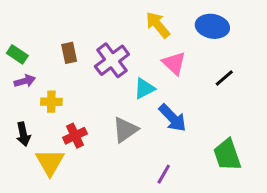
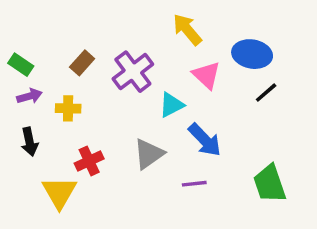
blue ellipse: (212, 26) -> (252, 54), moved
brown rectangle: (69, 53) -> (82, 63), turned 54
yellow cross: (51, 102) -> (68, 108), moved
black arrow: (23, 134) -> (30, 142), moved
purple line: (164, 174) -> (194, 184), moved, turned 54

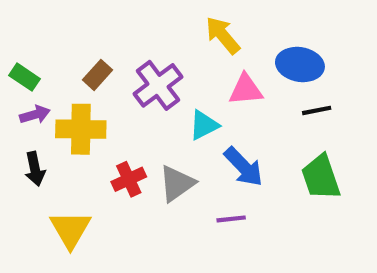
pink triangle: (207, 75) -> (246, 90), turned -48
black line: (266, 93) -> (317, 110), turned 30
yellow cross: (68, 108) -> (81, 129), size x1.6
red cross: (89, 161) -> (129, 179), moved
green trapezoid: (270, 184) -> (321, 177), moved

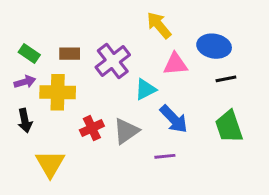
brown rectangle: (98, 75) -> (70, 54), turned 48
green rectangle: (24, 77) -> (29, 54), moved

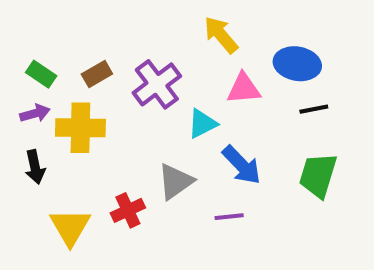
brown rectangle: (70, 54) -> (97, 74), turned -30
green trapezoid: (229, 127) -> (318, 175), turned 36
red cross: (92, 128) -> (128, 210), moved

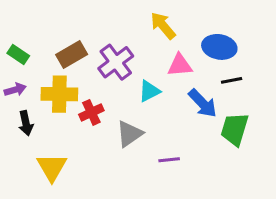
green rectangle: (41, 74) -> (18, 55), moved
brown rectangle: (97, 74) -> (72, 55), size x1.4
purple arrow: (35, 113) -> (15, 90), moved
blue arrow: (242, 165) -> (203, 103), moved
red cross: (128, 210) -> (91, 112), moved

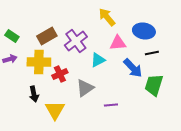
black arrow: (26, 123) -> (34, 94), moved
yellow triangle: (52, 167) -> (55, 110), moved

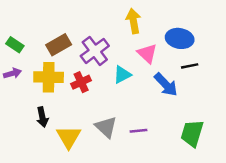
yellow arrow: (107, 17) -> (133, 21), turned 30
pink triangle: (118, 43) -> (147, 53), turned 48
red cross: (60, 74) -> (81, 82), moved
green trapezoid: (154, 85) -> (192, 133), moved
gray triangle: (85, 88) -> (106, 127), moved, turned -42

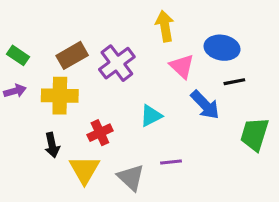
cyan triangle: (122, 75) -> (151, 116), moved
red cross: (81, 82) -> (100, 133), moved
gray triangle: (106, 127) -> (131, 177), moved
green trapezoid: (192, 133) -> (254, 134), moved

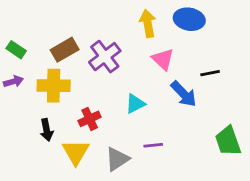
blue ellipse: (222, 48) -> (189, 19), moved
green trapezoid: (254, 134) -> (228, 141), moved, turned -36
gray triangle: (131, 177) -> (117, 159), turned 44

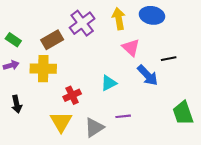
purple cross: (105, 57) -> (82, 23), moved
black arrow: (47, 130) -> (17, 104), moved

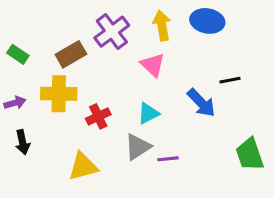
pink triangle: (131, 48) -> (153, 65), moved
purple arrow: (11, 65) -> (15, 103), moved
red cross: (72, 95) -> (98, 116), moved
yellow triangle: (61, 122) -> (83, 166), turned 45
gray triangle: (94, 127) -> (138, 147), moved

